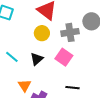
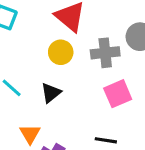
pink square: (64, 57) -> (118, 94), moved, turned 30

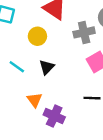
yellow circle: (61, 52) -> (37, 36), moved

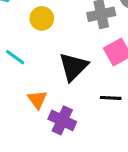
black triangle: (47, 67) -> (73, 67), moved, size x1.5

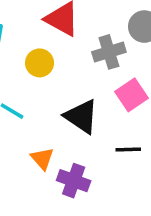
black triangle: (73, 67) -> (81, 116), turned -36

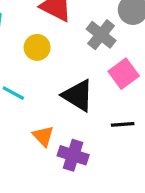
gray cross: (109, 52) -> (101, 35), turned -32

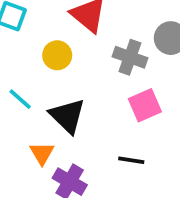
gray cross: (101, 35) -> (130, 57), turned -32
black triangle: (78, 95) -> (67, 116), moved

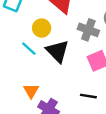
cyan line: (20, 99) -> (29, 49), moved
black triangle: (67, 116) -> (58, 51), moved

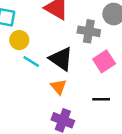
yellow circle: (42, 28) -> (19, 40), moved
orange triangle: (31, 91) -> (59, 87), moved

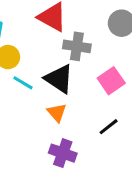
gray cross: (89, 31) -> (77, 46), moved
black line: (101, 99) -> (109, 127), turned -36

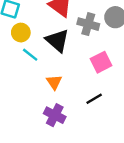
gray cross: (77, 46) -> (88, 24), moved
black triangle: (59, 79) -> (57, 41), moved

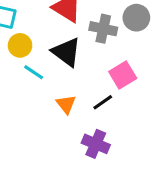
black line: (94, 99) -> (103, 102), moved
purple cross: (55, 115) -> (96, 144), moved

